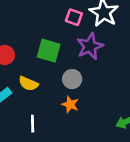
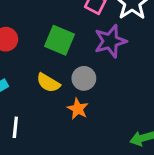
yellow semicircle: (28, 84) -> (48, 83), moved
white line: (33, 124) -> (15, 127), moved

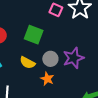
purple star: (110, 41) -> (73, 58), moved

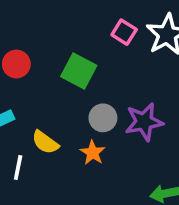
yellow semicircle: (27, 63) -> (45, 142), moved

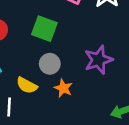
gray circle: (103, 118) -> (50, 64), moved

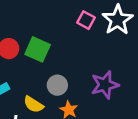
green square: (44, 29) -> (38, 49), moved

